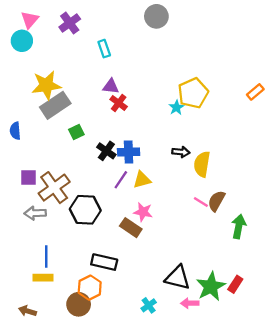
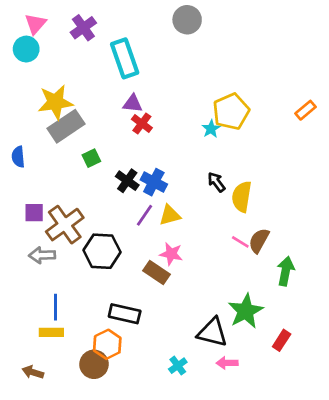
cyan rectangle: (104, 49) -> (125, 58), size x1.8
blue cross: (129, 152) -> (154, 182), turned 30
black arrow: (181, 152) -> (216, 182), turned -132
green star: (211, 286) -> (246, 311), moved

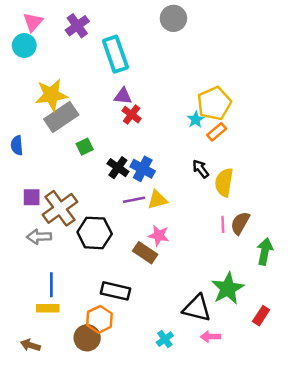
orange rectangle: (306, 110) -> (217, 132), moved
purple line: (145, 215) -> (134, 200), turned 45
pink line: (240, 242) -> (223, 224), turned 56

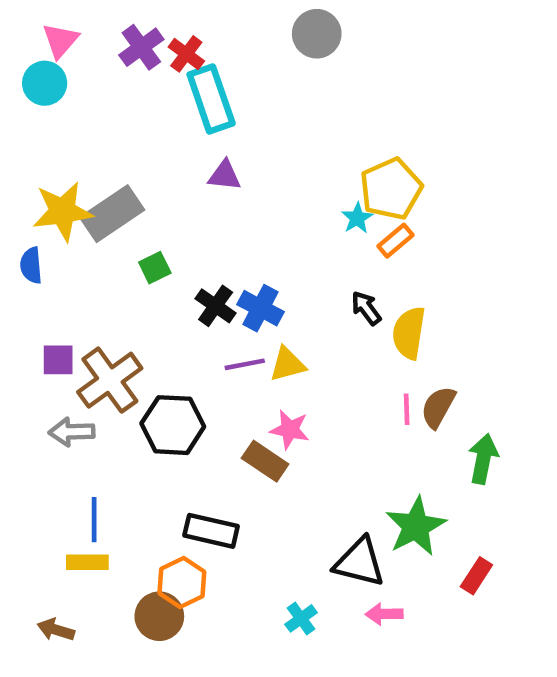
yellow star: (51, 95) -> (63, 211), moved
red cross: (132, 115) -> (186, 54), moved

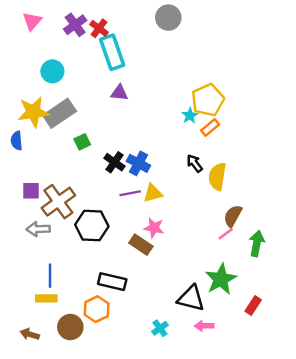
cyan circle: (45, 83) -> (52, 71), moved
pink line: (407, 409) -> (226, 234), moved, turned 56
brown circle: (159, 616) -> (70, 327), moved

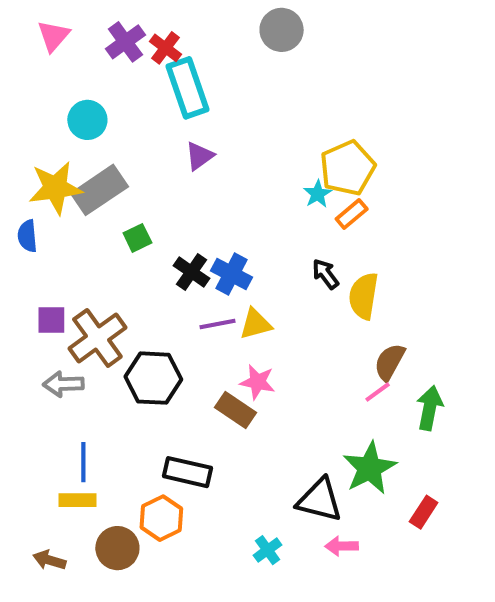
purple triangle: (119, 93) -> (199, 156), turned -42

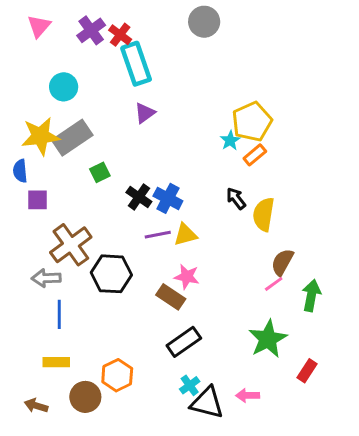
purple square: (51, 320) -> (38, 200), moved
blue line: (83, 462) -> (59, 314), moved
black rectangle: (187, 472) -> (184, 342), moved, turned -48
black triangle: (320, 500) -> (207, 403), moved
cyan cross: (268, 550) -> (190, 385), moved

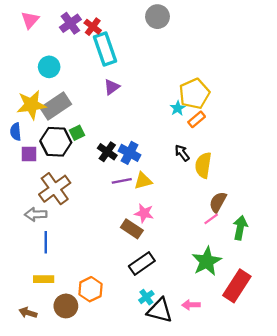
black hexagon: (111, 274) -> (56, 142), moved
red rectangle: (307, 371) -> (237, 286), size x1.8

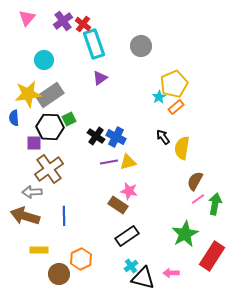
gray circle: (157, 17) -> (141, 46), moved
purple square: (29, 154) -> (34, 143), moved
pink line: (211, 219) -> (198, 199), moved
blue line: (46, 242) -> (64, 216), moved
brown arrow: (28, 313) -> (25, 216), moved, size x1.8

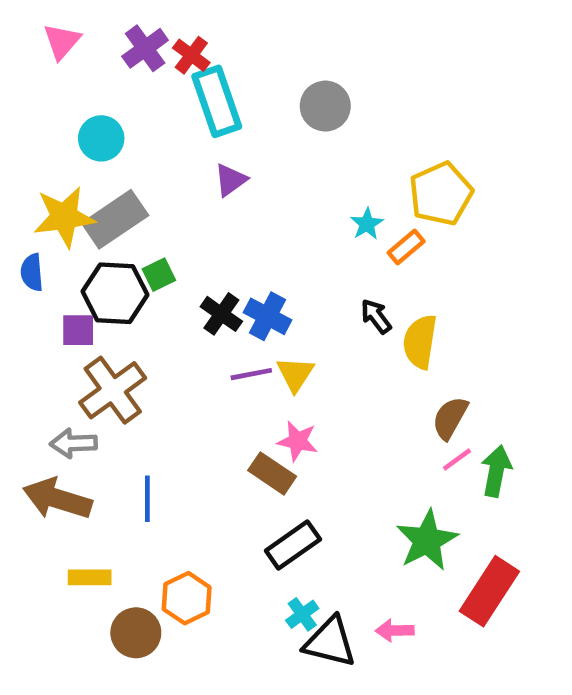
yellow pentagon: (174, 84) -> (441, 194), moved
yellow triangle: (128, 162) -> (295, 374), turned -42

